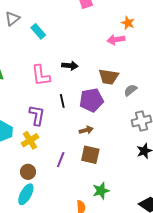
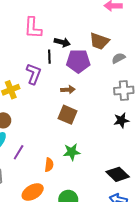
black arrow: (70, 66) -> (62, 42), moved
purple L-shape: (37, 115) -> (34, 74), moved
purple line: (61, 160) -> (19, 152), moved

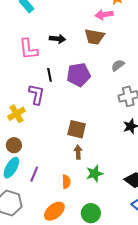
brown trapezoid: (99, 41) -> (95, 37), moved
black arrow: (62, 42) -> (58, 39), moved
brown arrow: (68, 90) -> (78, 152), moved, turned -80
green star: (72, 152) -> (95, 174), moved

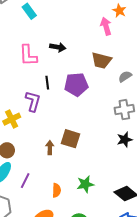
pink arrow: (104, 15) -> (106, 26), turned 78
brown trapezoid: (95, 37) -> (101, 60), moved
gray semicircle: (118, 65) -> (125, 76), moved
brown arrow: (78, 152) -> (50, 148), moved

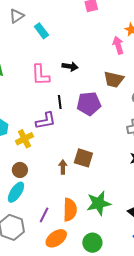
purple L-shape: (33, 101) -> (46, 121), turned 65
purple line: (25, 181) -> (44, 215), moved
green star: (85, 184) -> (99, 203), size x1.4
orange semicircle: (57, 190) -> (70, 210), size x1.6

